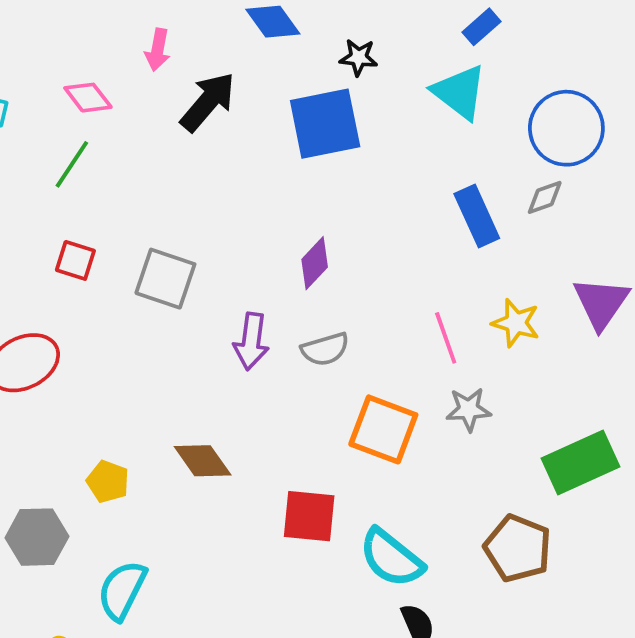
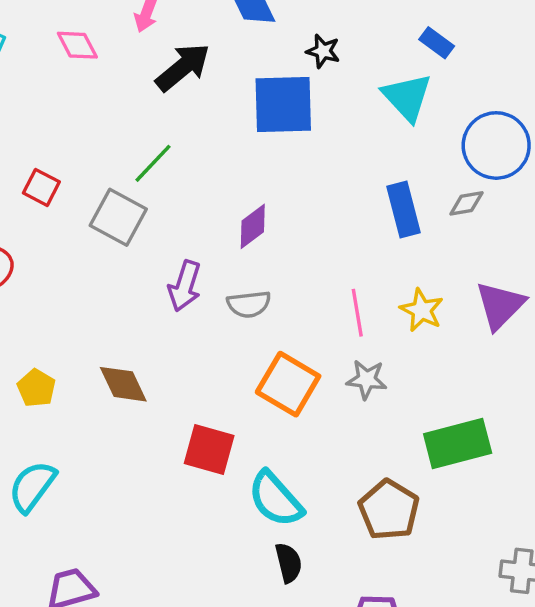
blue rectangle: (481, 27) -> (437, 43), turned 68
green line: (72, 164) -> (153, 163), moved

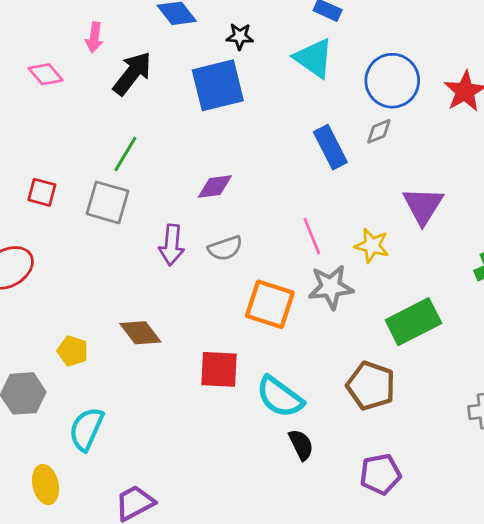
purple diamond: (253, 226) -> (215, 186), turned 42
yellow star: (422, 310) -> (372, 246), moved
gray star: (367, 379) -> (331, 287), size x1.4

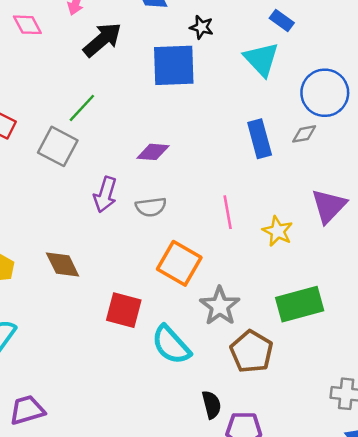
gray star: (331, 287) -> (220, 306), moved, turned 30
black semicircle: (301, 445) -> (211, 405), moved

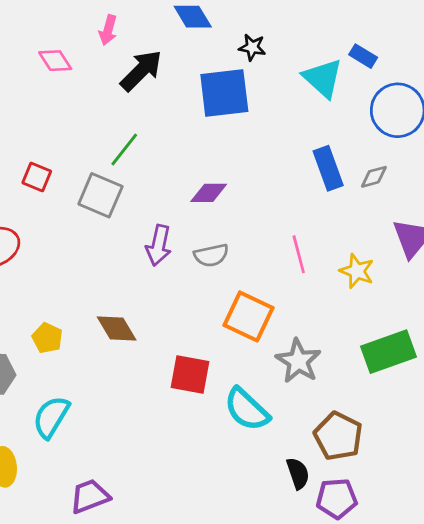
blue rectangle: (282, 20) -> (363, 56), moved
gray diamond: (304, 134) -> (374, 177), moved
brown pentagon: (252, 352) -> (338, 436), moved

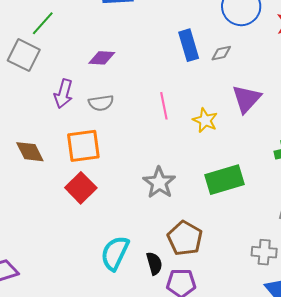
orange square: (249, 316) -> (83, 146), moved, turned -36
red square: (190, 375) -> (81, 188), turned 32
cyan semicircle: (247, 409) -> (115, 253), moved, turned 69

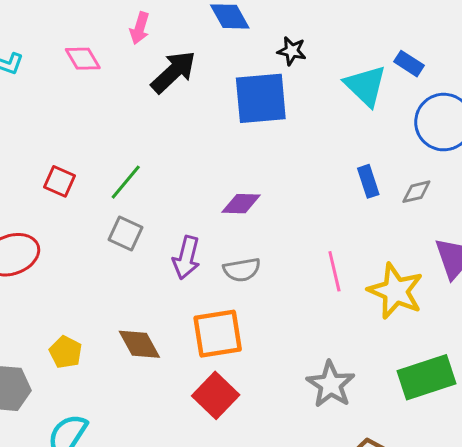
green line: (43, 23) -> (126, 182), moved
blue rectangle: (189, 45) -> (368, 181), size x0.7
gray square: (24, 55) -> (125, 234), moved, size x0.7
yellow star: (205, 120) -> (396, 291), size x1.5

